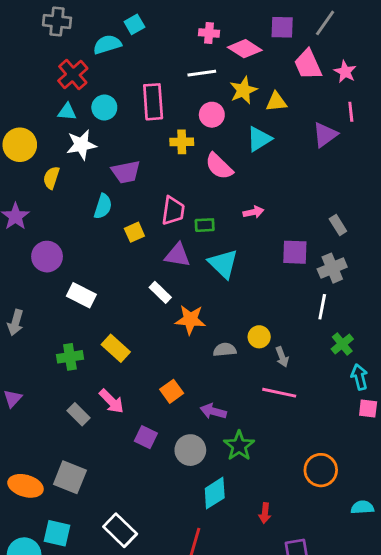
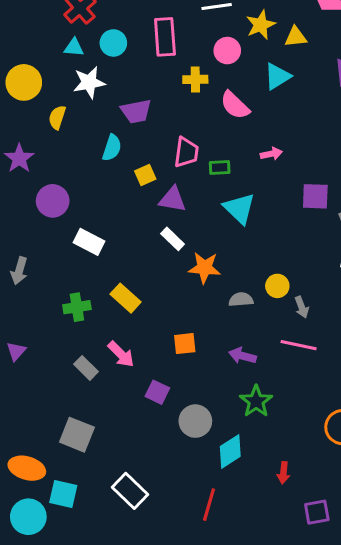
purple triangle: (177, 255) -> (173, 199), moved
orange square: (172, 391) -> (185, 344), turned 30
purple arrow: (213, 411) -> (242, 356), moved
gray circle: (190, 450) -> (195, 421), moved
orange ellipse: (26, 486) -> (27, 468), moved

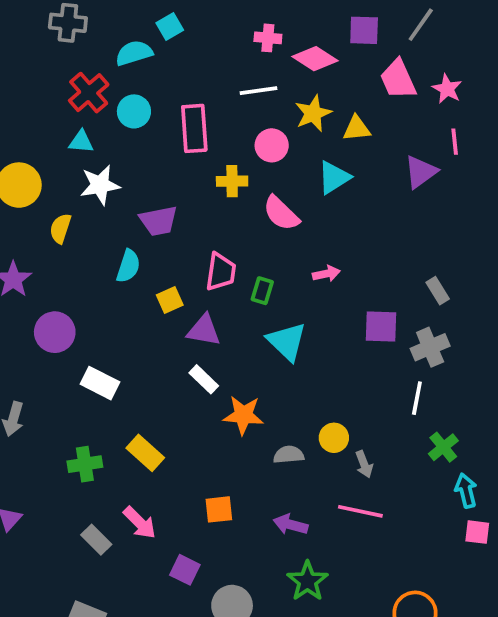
cyan circle: (113, 43) -> (134, 111), moved
green rectangle: (220, 167) -> (262, 291), turned -70

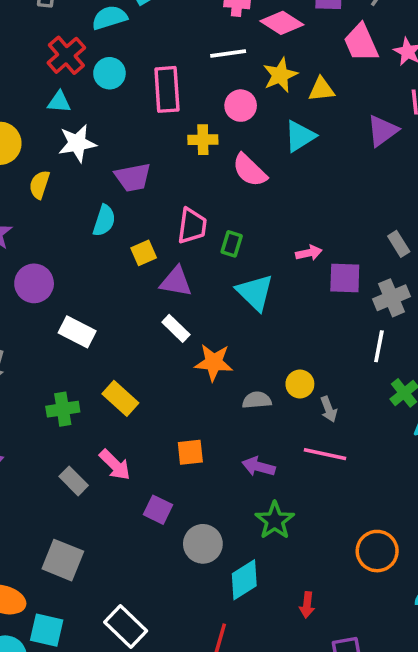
pink arrow: (326, 274) -> (309, 253), moved

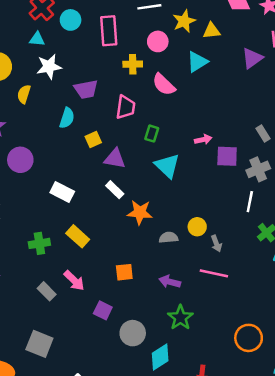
pink trapezoid: (192, 226) -> (125, 107), moved
white rectangle: (77, 332) -> (62, 192), moved

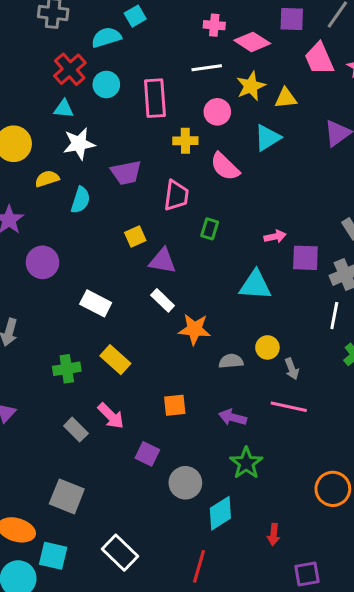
yellow semicircle: (24, 94) -> (47, 179), turned 54
cyan semicircle: (67, 118) -> (80, 200), moved
cyan triangle: (167, 166) -> (255, 285), moved, turned -40

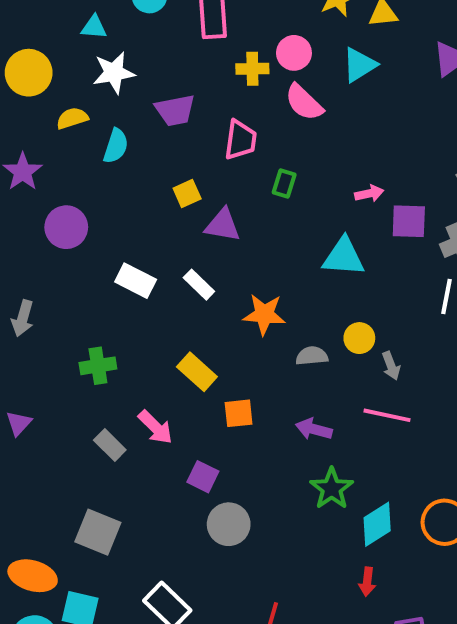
pink circle: (217, 112) -> (294, 53), moved
white rectangle: (163, 300) -> (199, 285), moved
yellow rectangle: (115, 360) -> (197, 372), moved
gray circle: (185, 483) -> (229, 524), moved
cyan diamond: (220, 513) -> (377, 524), moved

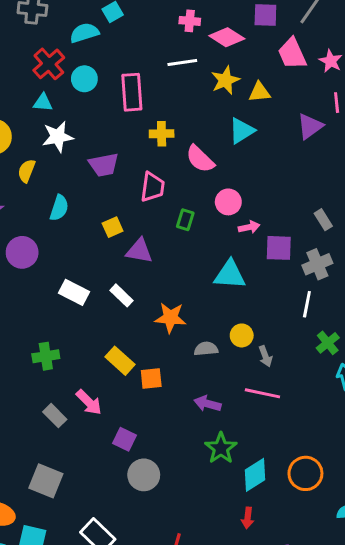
pink circle: (294, 53) -> (228, 202), moved
yellow semicircle: (72, 118) -> (27, 171), turned -50
cyan semicircle: (116, 146) -> (59, 208), moved
orange square: (239, 413) -> (151, 378), moved

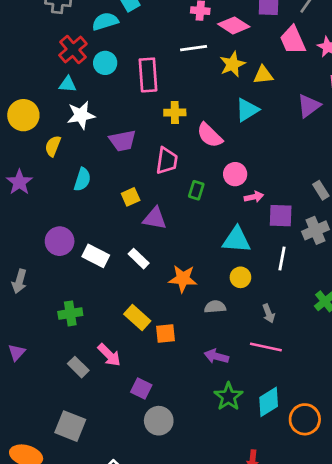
purple circle: (22, 252) -> (60, 241), moved
white line: (307, 304) -> (282, 259), moved
yellow circle: (242, 335) -> (240, 277), moved
cyan diamond: (255, 475) -> (269, 402), moved

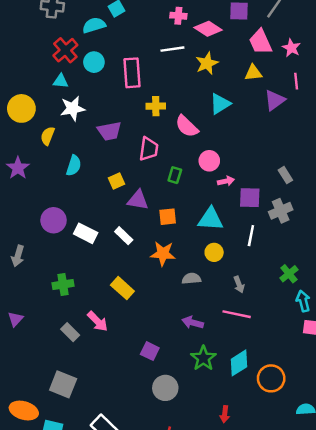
yellow triangle: (263, 75) -> (253, 73), moved
orange square: (165, 334) -> (168, 217), moved
purple square: (141, 389) -> (150, 351), moved
gray circle: (159, 421) -> (165, 388), moved

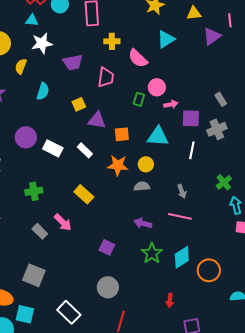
green rectangle: (175, 175) -> (139, 99), moved
yellow circle: (214, 252) -> (146, 164), moved
gray circle: (165, 388) -> (108, 287), moved

